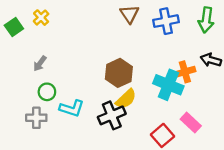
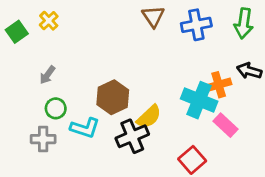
brown hexagon: (119, 73) -> (113, 97), moved
pink rectangle: (191, 122) -> (226, 125), moved

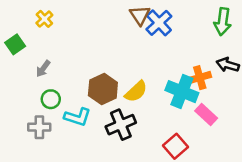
blue cross: (196, 25) -> (159, 23), moved, turned -32
green square: (17, 32) -> (15, 44), moved
yellow semicircle: (149, 117) -> (136, 92), moved

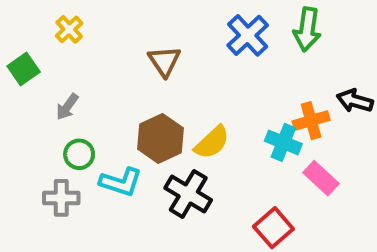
brown triangle: (140, 15) -> (164, 61), moved
green arrow: (223, 22) -> (307, 29), moved
cyan cross: (182, 92) -> (283, 142), size x0.7
black cross: (121, 125) -> (188, 194), turned -36

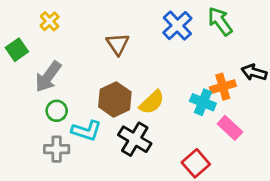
green arrow: (307, 29) -> (220, 21), turned 136
gray arrow: (67, 107) -> (48, 77), size x1.6
gray cross: (61, 198) -> (57, 149), moved

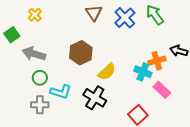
brown triangle: (118, 44) -> (94, 13), moved
gray arrow: (48, 77) -> (34, 54), turned 70
brown hexagon: (115, 99) -> (81, 53), moved

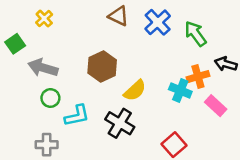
brown triangle: (94, 13) -> (119, 16), turned -30
green arrow: (155, 15) -> (195, 34), moved
pink rectangle: (162, 90) -> (216, 106), moved
cyan L-shape: (61, 92) -> (77, 116), turned -30
gray cross: (40, 105) -> (47, 145), moved

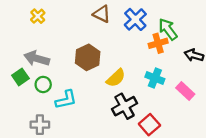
green square: (15, 44) -> (20, 77), moved
orange cross: (198, 77) -> (158, 43), moved
black cross: (120, 123) -> (125, 106), moved, turned 30

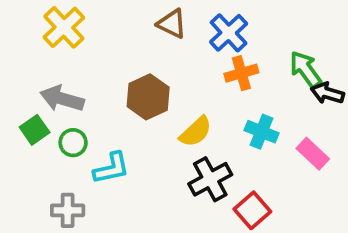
yellow cross: (38, 16) -> (64, 27), size x1.6
green arrow: (168, 29) -> (305, 69), moved
orange cross: (158, 43) -> (241, 73), moved

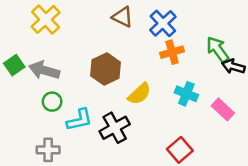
green square: (35, 130) -> (14, 65), moved
black cross: (210, 179) -> (115, 128), moved

